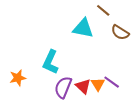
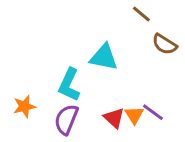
cyan triangle: (83, 28) -> (104, 57), moved
purple semicircle: (63, 87) -> (66, 119), moved

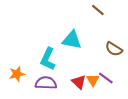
brown semicircle: (165, 44) -> (114, 49), moved
purple semicircle: (66, 119) -> (46, 83), turned 70

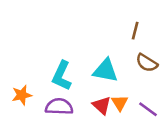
brown line: (98, 10) -> (135, 31), moved, turned 64
cyan triangle: (72, 40) -> (106, 71), moved
purple line: (106, 78) -> (148, 109), moved

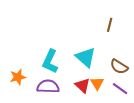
brown semicircle: (147, 63) -> (119, 67), moved
cyan triangle: (106, 71) -> (86, 57), turned 30

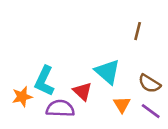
cyan L-shape: (50, 61) -> (44, 81), moved
red triangle: (83, 85) -> (82, 91), moved

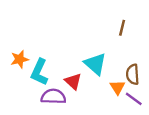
brown semicircle: (149, 84) -> (133, 74), turned 54
orange star: (22, 97) -> (20, 59), moved
orange triangle: (122, 105) -> (117, 87), moved

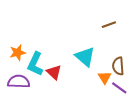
brown line: (122, 28) -> (109, 25), turned 56
red triangle: (73, 81) -> (54, 72), moved
purple semicircle: (53, 97) -> (19, 82), moved

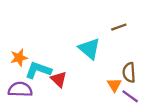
cyan triangle: (85, 57) -> (89, 49), moved
cyan L-shape: (35, 64) -> (38, 70), turned 85

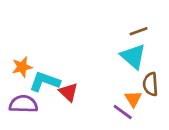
cyan triangle: (89, 49) -> (133, 56), moved
purple line: (130, 96) -> (123, 112), moved

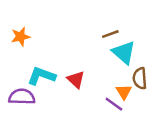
brown line: (139, 31) -> (110, 34), moved
orange star: (22, 67) -> (21, 37), moved
red triangle: (68, 92) -> (76, 80), moved

